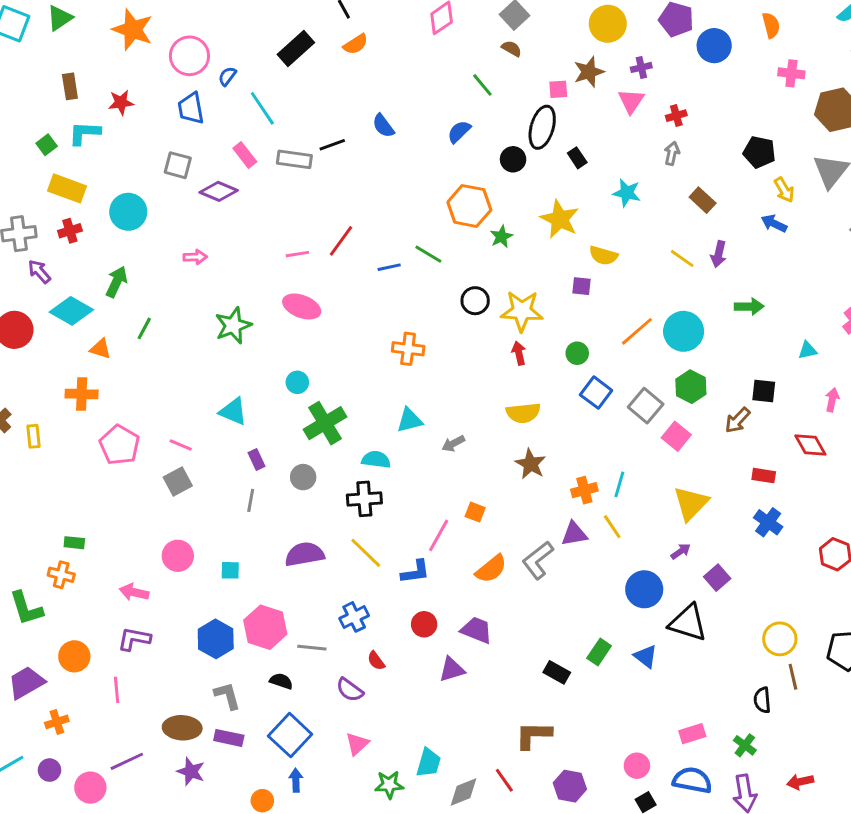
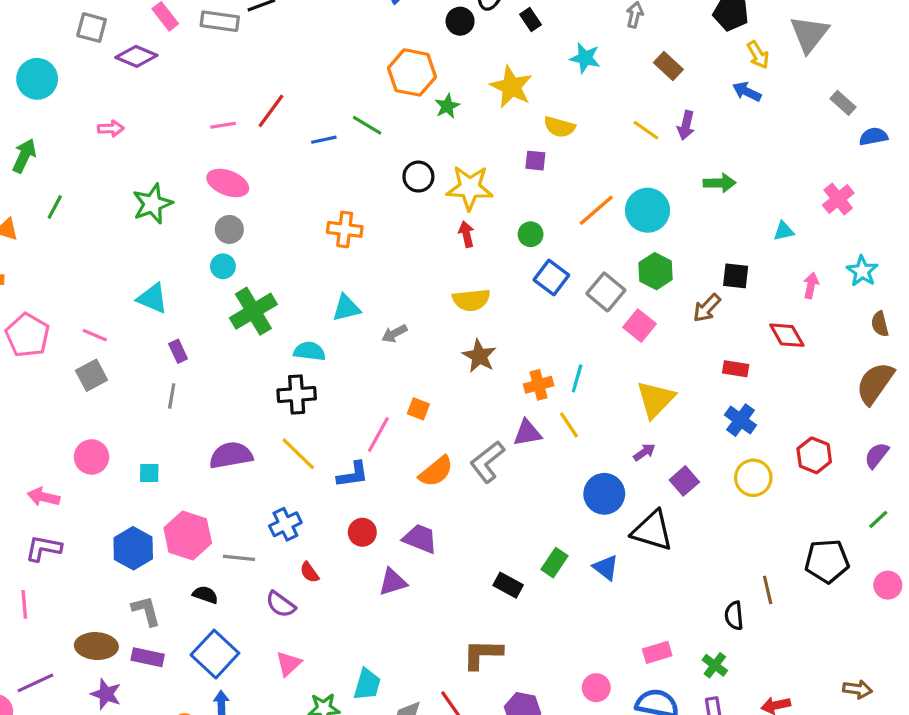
gray circle: (303, 477) -> (229, 229), moved
yellow circle: (780, 639) -> (753, 478), moved

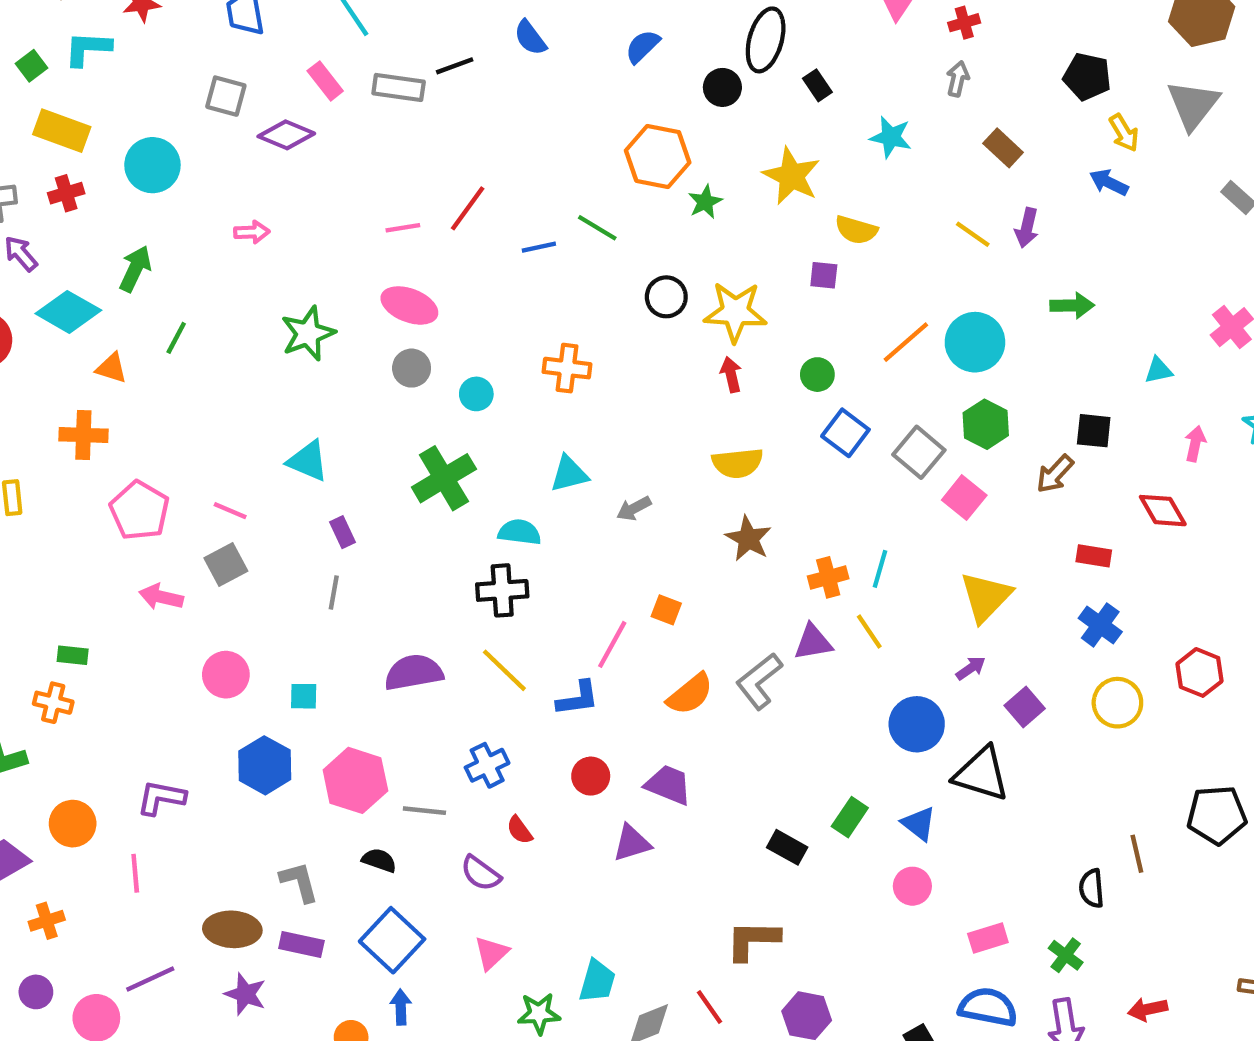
cyan circle: (223, 266) -> (476, 394), moved
pink arrow: (43, 497) -> (161, 597), moved
blue hexagon: (133, 548) -> (265, 765), moved
pink circle: (596, 688) -> (912, 886), moved

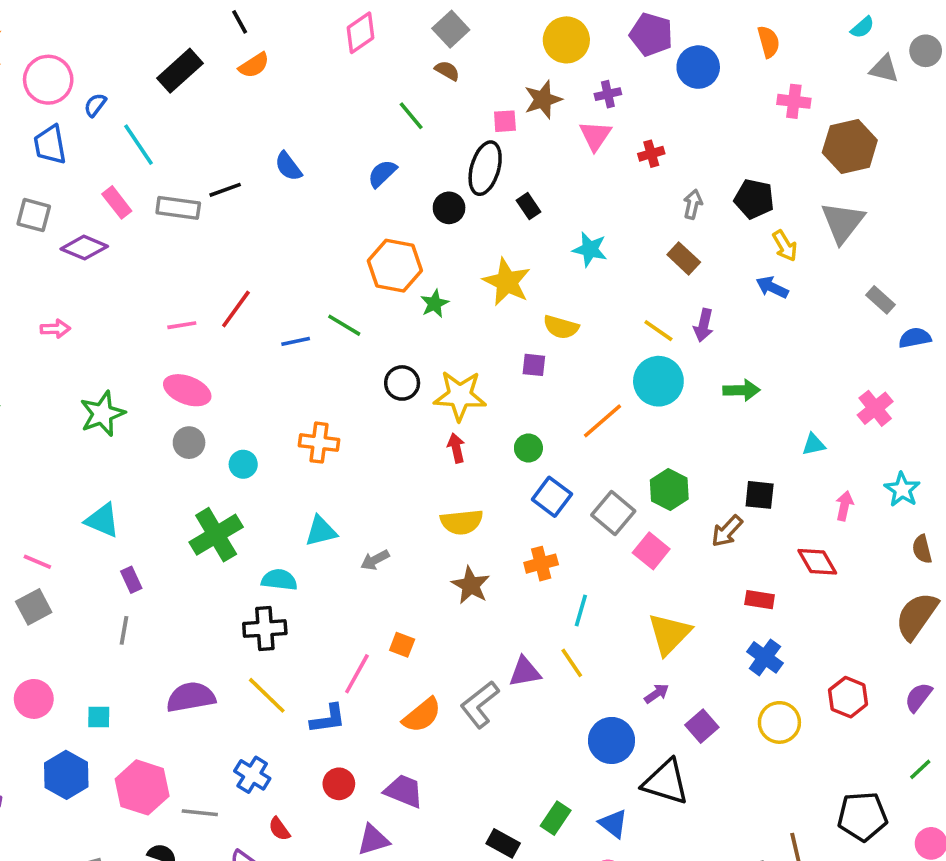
gray arrow: (958, 79) -> (693, 204), moved
cyan circle: (975, 342) -> (658, 381), moved
orange cross: (828, 577) -> (541, 564), moved
blue cross: (487, 765) -> (252, 775), turned -32

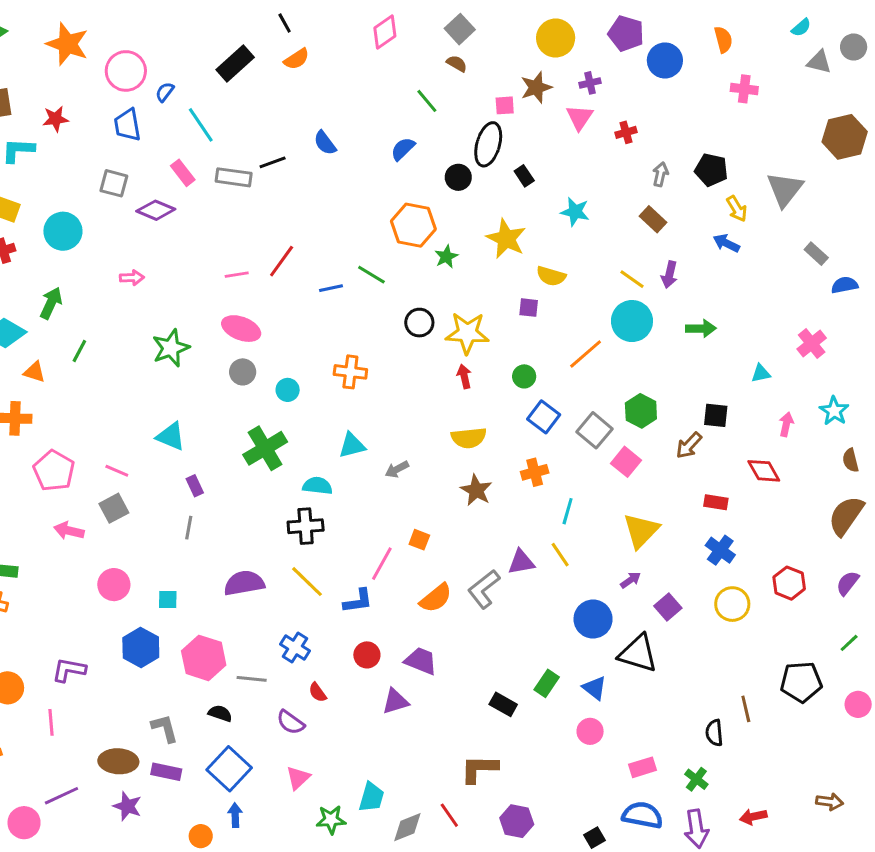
brown hexagon: (850, 146) -> (845, 137), moved

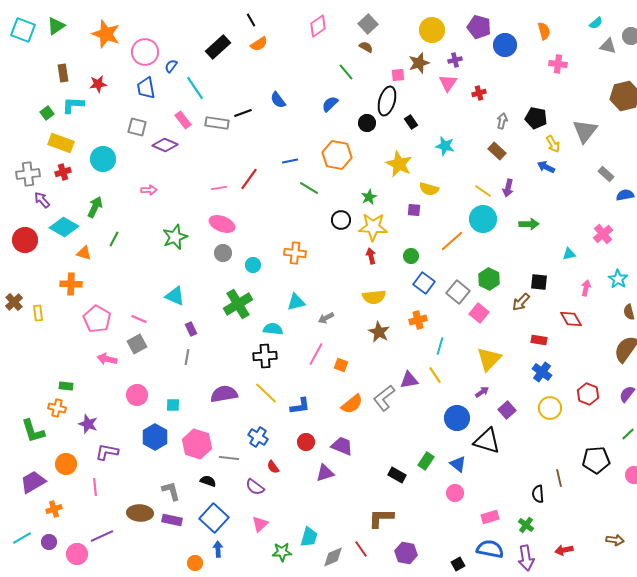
green star: (446, 257) -> (369, 197), moved
blue line: (331, 288) -> (290, 161), moved
pink line: (382, 564) -> (316, 354), moved
purple star: (127, 806) -> (88, 424), moved

